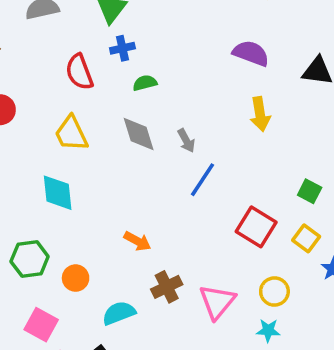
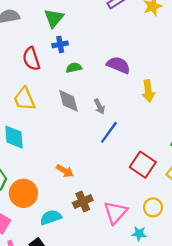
purple semicircle: (251, 53) -> (118, 65), moved
orange circle: (76, 278) -> (23, 193), size x1.6
cyan star: (268, 330) -> (139, 234), moved

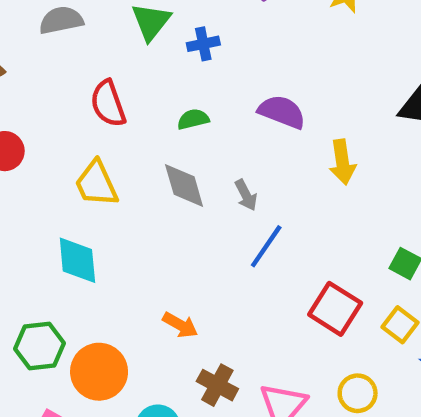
blue cross: (60, 44) -> (203, 44), moved
brown cross: (83, 201) -> (217, 385), turned -36

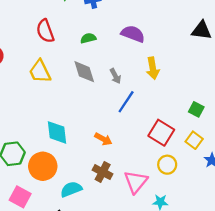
yellow arrow: (342, 162) -> (153, 68), moved
cyan diamond: (77, 260) -> (57, 132), moved
orange arrow: (180, 325) -> (103, 139), moved
yellow circle: (358, 393) -> (167, 165), moved

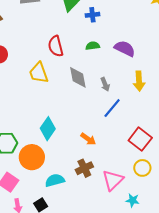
red semicircle: (45, 31) -> (56, 46), moved
green semicircle: (88, 38) -> (93, 46), moved
cyan diamond: (57, 132) -> (48, 129), turned 35
brown cross: (103, 172) -> (84, 168), turned 30

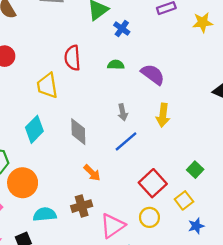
blue cross: (92, 15) -> (122, 29), turned 32
gray diamond: (78, 77) -> (78, 132), moved
cyan diamond: (48, 129) -> (34, 129), moved

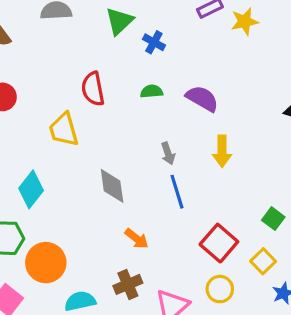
yellow star: (203, 22) -> (245, 21), moved
cyan diamond: (34, 129) -> (31, 189), moved
blue line: (126, 141) -> (177, 192), turned -60

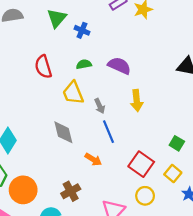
yellow trapezoid: (64, 130) -> (73, 93), moved
orange arrow: (137, 239) -> (93, 159), moved
brown cross: (128, 284) -> (71, 191), moved

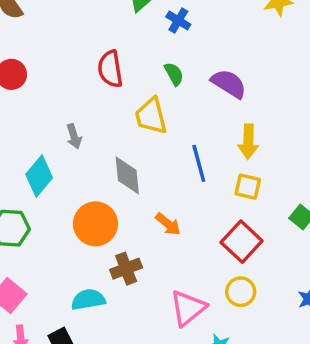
green semicircle: (84, 64) -> (174, 74), turned 64
gray arrow: (100, 106) -> (74, 136), moved
blue line: (109, 132) -> (199, 163), moved
yellow square: (173, 173) -> (248, 187), moved, turned -35
orange circle: (23, 190) -> (95, 224), moved

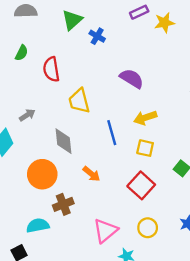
green semicircle: (174, 74) -> (22, 53), moved, turned 56
gray arrow: (74, 136) -> (27, 115), turned -105
yellow arrow: (248, 142) -> (145, 118), turned 70
yellow circle: (241, 292) -> (148, 228), moved

